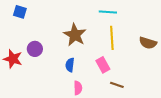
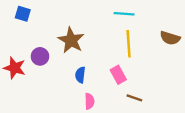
brown star: (75, 35) -> (71, 40), moved
brown semicircle: (148, 43) -> (170, 38), moved

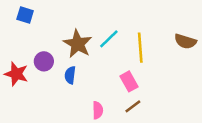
cyan line: (124, 14) -> (109, 39), moved, turned -48
blue semicircle: (80, 75) -> (70, 75), moved
brown line: (134, 98) -> (133, 106), moved, turned -56

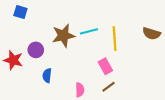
cyan line: (109, 39) -> (89, 31), turned 30
brown star: (78, 44) -> (63, 36), turned 30
blue semicircle: (70, 75) -> (47, 75), moved

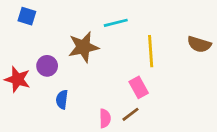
cyan line: (89, 31) -> (116, 23), moved
brown line: (108, 87) -> (131, 114), moved

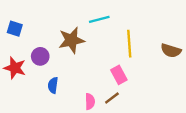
blue square: (27, 16) -> (15, 29), moved
brown semicircle: (199, 44) -> (171, 51), moved

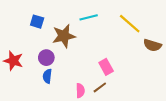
blue square: (15, 29) -> (37, 22), moved
yellow line: (129, 44) -> (130, 24), moved, turned -45
purple circle: (40, 56) -> (46, 58), moved

